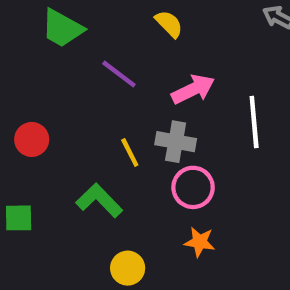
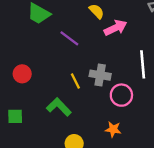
pink arrow: (193, 89) -> (115, 28), moved
pink circle: (193, 187) -> (121, 95), moved

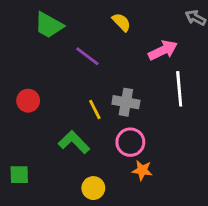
pink arrow: (115, 28) -> (163, 50), moved
pink circle: (121, 95) -> (130, 142), moved
green square: (15, 116) -> (19, 175), moved

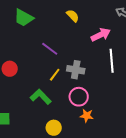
purple line: (87, 56) -> (50, 49), moved
yellow line: (95, 110) -> (55, 75), turned 64

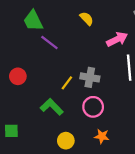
green trapezoid: (24, 18) -> (33, 21), turned 35
purple line: (50, 49) -> (49, 43), moved
orange star: (87, 116) -> (102, 136), moved

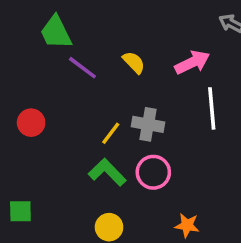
yellow semicircle: (87, 19) -> (134, 62), moved
green L-shape: (52, 107) -> (107, 172), moved
orange star: (102, 136) -> (187, 225), moved

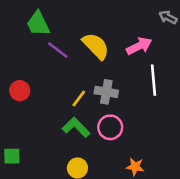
yellow semicircle: (134, 62) -> (96, 46), size x1.6

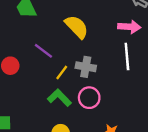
pink arrow: (139, 46) -> (129, 27), moved, turned 30
purple line: (58, 50) -> (43, 51), moved

